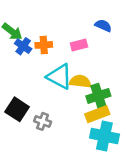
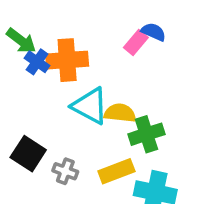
orange cross: (44, 45) -> (67, 60), size x1.6
pink rectangle: (79, 45) -> (136, 42), moved, turned -35
yellow rectangle: (97, 114) -> (116, 171), moved

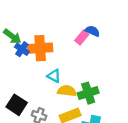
cyan triangle: (90, 106) -> (54, 76), size x0.6
yellow semicircle: (120, 113) -> (67, 91), moved

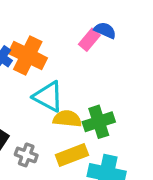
orange cross: (40, 48) -> (28, 56), turned 30
cyan triangle: (54, 76) -> (48, 97), size x1.5

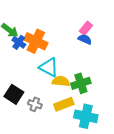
blue semicircle: (105, 30) -> (85, 39), moved
pink rectangle: (89, 40) -> (86, 28), moved

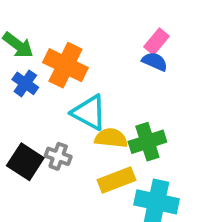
blue cross: (19, 42) -> (25, 83), moved
gray cross: (35, 104) -> (58, 156), moved

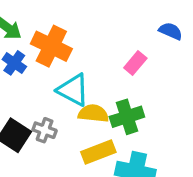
pink rectangle: (157, 41) -> (135, 63), moved
blue semicircle: (155, 62) -> (171, 31), moved

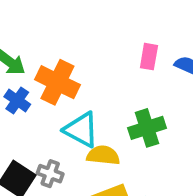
pink rectangle: (135, 63) -> (149, 57), moved, turned -30
green cross: (127, 117) -> (147, 128), moved

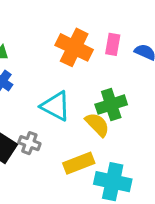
orange cross: (57, 82) -> (74, 47), moved
yellow semicircle: (103, 155) -> (97, 125), moved, turned 40

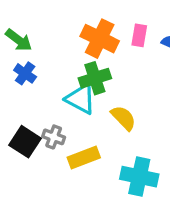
green cross: (111, 105) -> (95, 78), moved
yellow rectangle: (79, 163) -> (84, 158), moved

